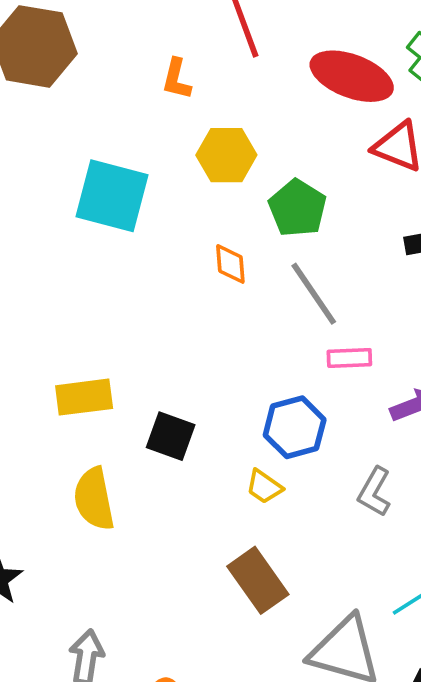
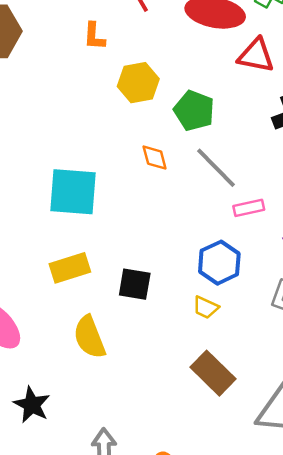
cyan square: (112, 196) -> (73, 192), moved

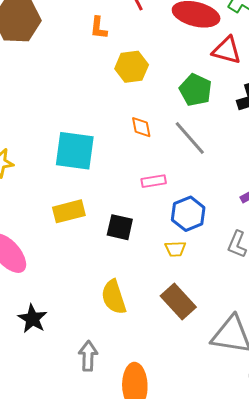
green pentagon: (194, 111) -> (195, 90), moved
pink rectangle: (249, 208) -> (154, 181), moved
yellow trapezoid: (206, 307) -> (175, 249), turned -30
yellow semicircle: (89, 337) -> (114, 297), moved

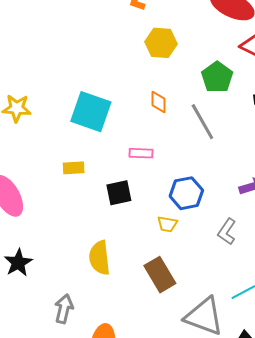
pink rectangle: (154, 181) -> (141, 153), moved
yellow rectangle: (69, 211) -> (74, 168), size x0.7
black square: (120, 227) -> (119, 193), turned -36

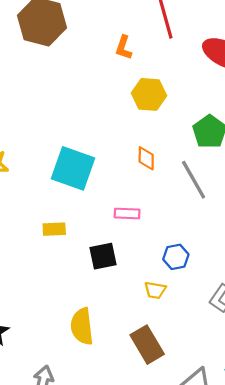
blue hexagon: (186, 193) -> (176, 257), size x0.7

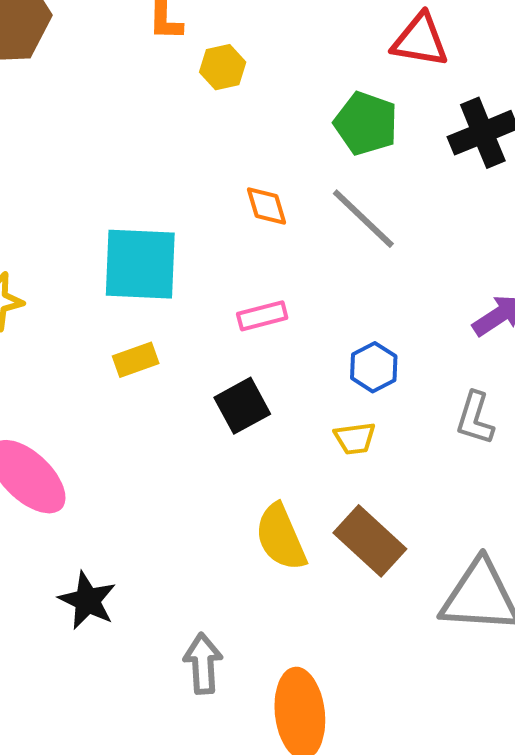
yellow hexagon: (149, 94) -> (223, 67), moved, size x0.7
yellow rectangle: (54, 229) -> (136, 360), moved
yellow semicircle: (82, 326) -> (281, 537), moved

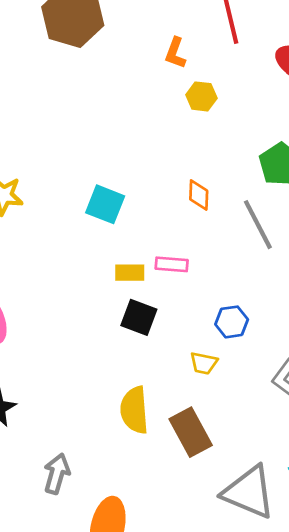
cyan square: (140, 264) -> (105, 204), size x0.7
yellow rectangle: (136, 360) -> (130, 273), moved
black square: (242, 406) -> (139, 317), turned 30

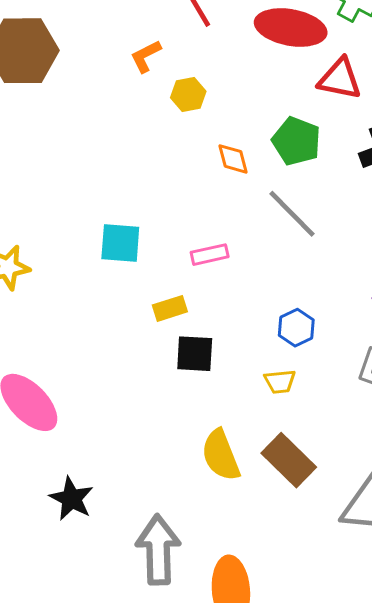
orange L-shape: (175, 53) -> (146, 56), turned 60
orange diamond: (199, 195) -> (233, 159), moved
pink rectangle: (172, 264) -> (210, 255), moved
gray arrow: (57, 474) -> (158, 550), size x1.5

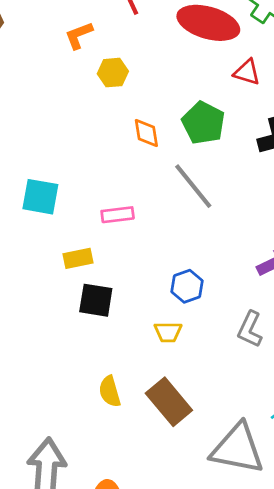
red triangle: (340, 79) -> (247, 72), size x0.7
yellow semicircle: (221, 455) -> (110, 391), size x0.7

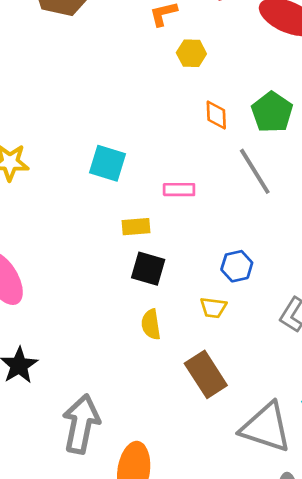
yellow semicircle: (110, 391) -> (151, 324), moved

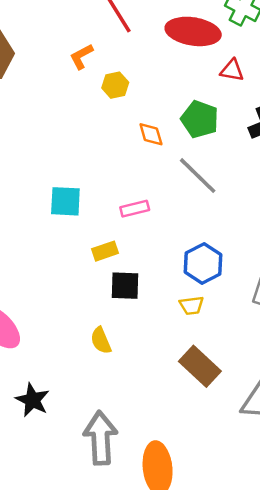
blue hexagon: (237, 266) -> (203, 263), size x1.4
yellow semicircle: (151, 324) -> (101, 341), moved

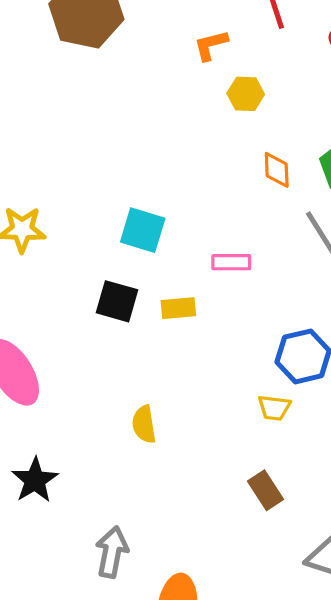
black square: (125, 286) -> (117, 301), moved
brown rectangle: (200, 366) -> (266, 490), size x0.7
gray arrow: (100, 438) -> (112, 552), size x0.7

